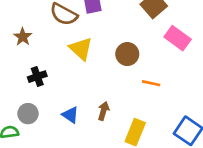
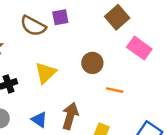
yellow triangle: (81, 49) -> (46, 73), moved, turned 35
brown arrow: (103, 111) -> (70, 116), size x1.5

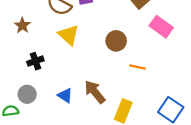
yellow triangle: (46, 73) -> (69, 35), moved, turned -35
brown arrow: (70, 116) -> (95, 92), turned -55

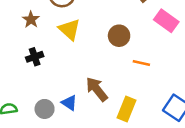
brown star: (22, 25) -> (31, 20), moved
gray circle: (27, 94) -> (45, 109), moved
blue triangle: (65, 95) -> (69, 103), moved

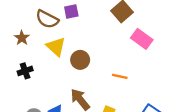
brown circle: (119, 36) -> (80, 60), moved

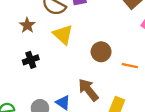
brown circle: (80, 60) -> (101, 52), moved

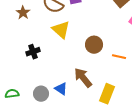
brown star: (27, 25) -> (23, 13), moved

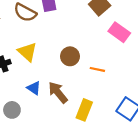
yellow triangle: (61, 30) -> (27, 52), moved
blue triangle: (61, 89) -> (34, 88), moved

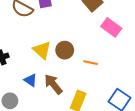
yellow triangle: (27, 52) -> (42, 50), moved

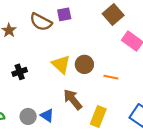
blue triangle: (31, 80) -> (47, 115), moved

